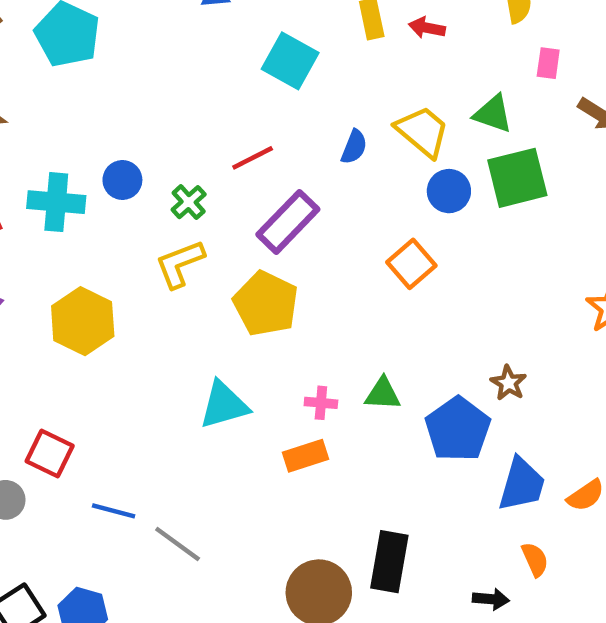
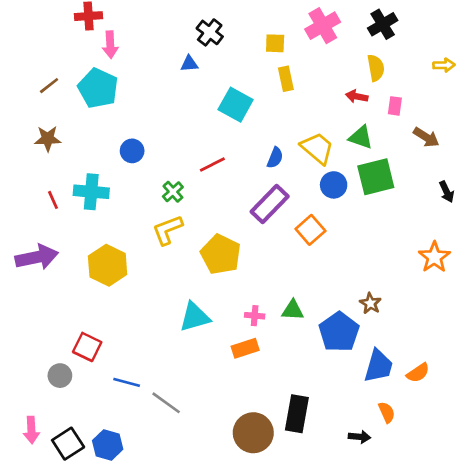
red arrow: (427, 28) -> (357, 96), moved
blue circle: (122, 180) -> (132, 151), moved
purple rectangle: (288, 222) -> (270, 204), moved

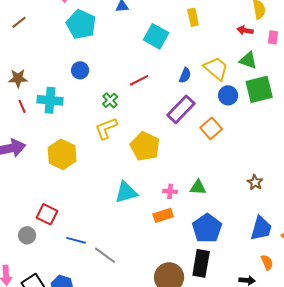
cyan pentagon: (98, 88) -> (81, 24), moved
brown star: (48, 139) -> (18, 78), moved
blue pentagon: (339, 332) -> (207, 228), moved

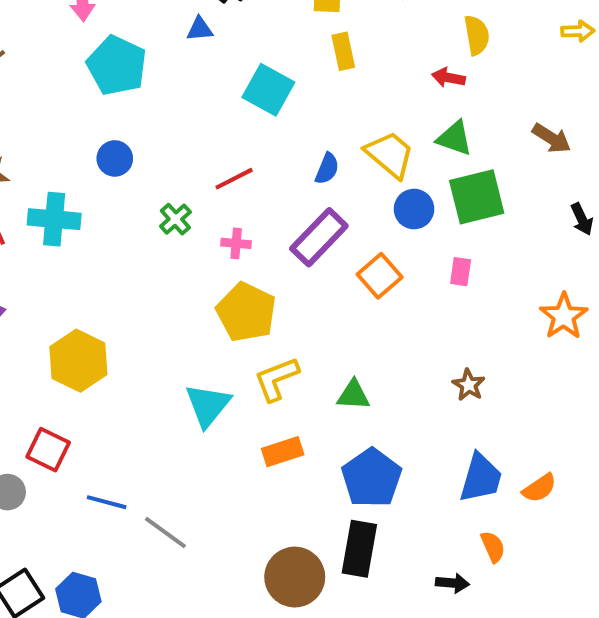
pink rectangle: (273, 37) -> (461, 272), moved
yellow L-shape: (106, 128) -> (277, 379), moved
yellow hexagon: (62, 154) -> (78, 361), moved
pink cross: (170, 191) -> (236, 243), moved
cyan triangle: (126, 192) -> (208, 405), turned -35

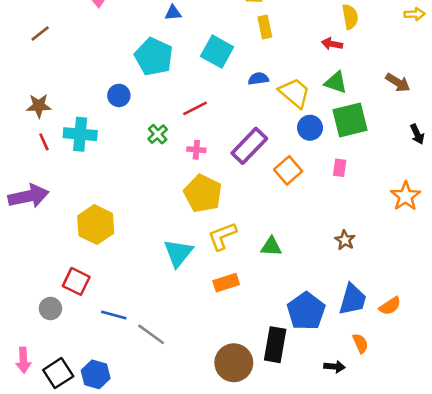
cyan pentagon: (117, 65) -> (154, 57), moved
blue semicircle: (327, 169) -> (258, 79), moved, turned -120
blue pentagon: (372, 478) -> (306, 311), moved

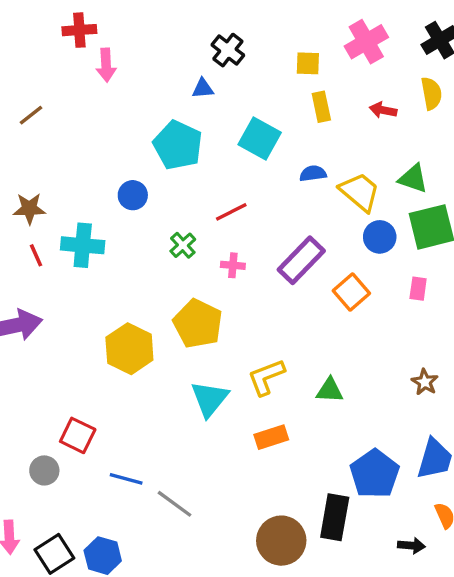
red arrow: (332, 44) -> (383, 110), moved
yellow pentagon: (203, 194) -> (198, 324), moved
yellow hexagon: (96, 225) -> (129, 349), moved

